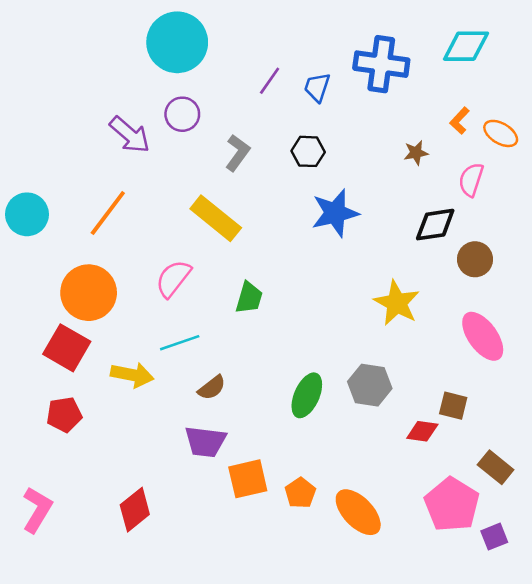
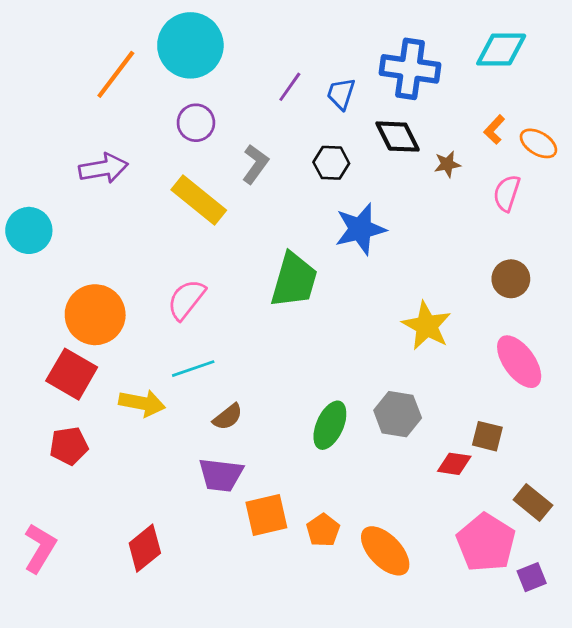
purple arrow: (130, 135) -> (103, 168), moved, turned -51
orange line: (108, 213) -> (116, 74), moved
yellow rectangle: (216, 218) -> (199, 200), moved
black diamond: (435, 225) -> (398, 137), moved, turned 72
green trapezoid: (249, 298) -> (294, 280), moved, size x1.6

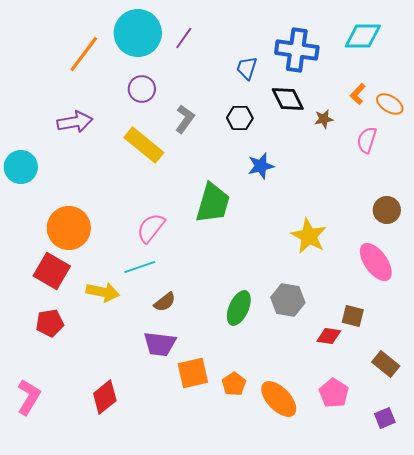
purple line: (290, 87) -> (184, 38), moved
blue star: (360, 229) -> (261, 166), size x0.7
brown circle: (511, 279) -> (387, 210), moved
pink semicircle: (186, 299) -> (151, 228), moved
pink pentagon: (486, 543) -> (334, 393), moved, size x0.7

